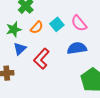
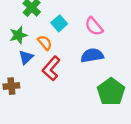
cyan square: (57, 24) -> (59, 23), moved
orange semicircle: (37, 27) -> (45, 43), moved, turned -80

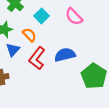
blue semicircle: (92, 55) -> (65, 55), moved

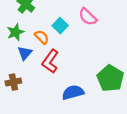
cyan square: (41, 16) -> (60, 26), moved
blue semicircle: (65, 55) -> (73, 92), moved

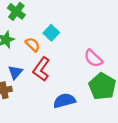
pink semicircle: (88, 17) -> (93, 58), moved
blue triangle: (25, 53) -> (15, 72), moved

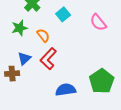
cyan square: (51, 33) -> (63, 14), moved
pink semicircle: (93, 58) -> (98, 22), moved

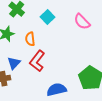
orange semicircle: (43, 35) -> (30, 39), turned -144

